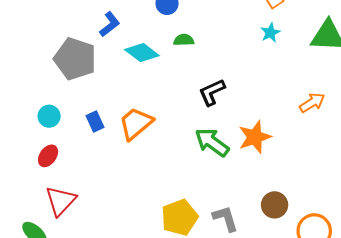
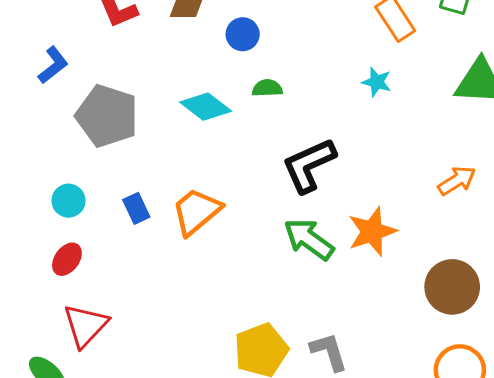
blue L-shape: (110, 24) -> (53, 65), moved
cyan star: (270, 33) -> (377, 82), moved, turned -30
black L-shape: (212, 92) -> (309, 165), size x1.4
brown circle: (275, 205) -> (452, 287), moved, size x1.4

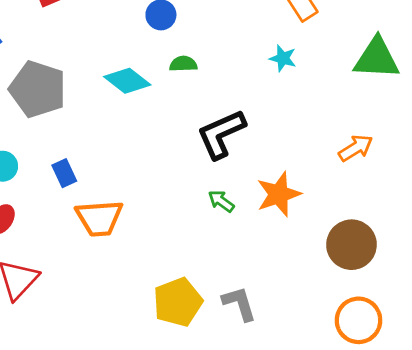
orange trapezoid: (196, 211) -> (99, 218), moved, turned -144
green arrow: (309, 239) -> (221, 201), size x0.6

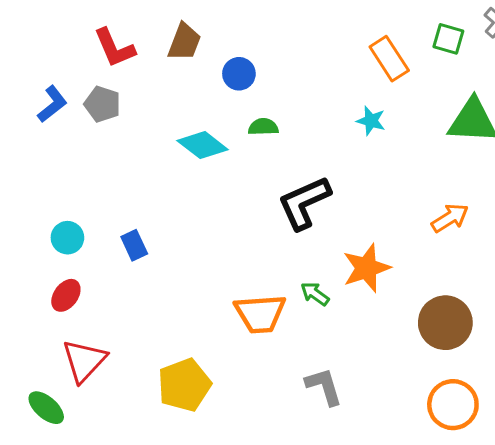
gray pentagon: (38, 89) -> (102, 104), moved, size x0.6
green arrow: (221, 201) -> (315, 294), moved
orange trapezoid: (99, 218) -> (260, 314), moved
yellow pentagon: (178, 302) -> (184, 385), moved

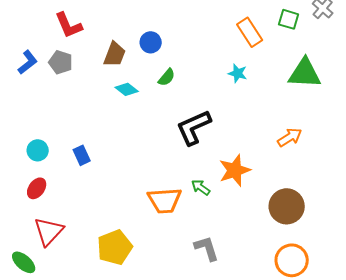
brown trapezoid: (184, 42) -> (115, 54), moved
green semicircle: (263, 127) -> (167, 77), turned 132
cyan diamond: (203, 145) -> (127, 89), size x0.7

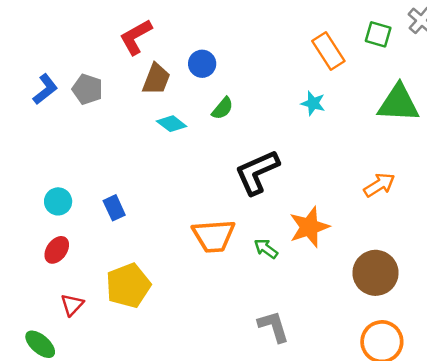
red L-shape: (69, 25) -> (136, 37), moved, turned 84
orange trapezoid: (165, 200) -> (214, 236), moved
red triangle: (49, 231) -> (72, 305), size x0.6
yellow pentagon: (115, 247) -> (128, 286), moved

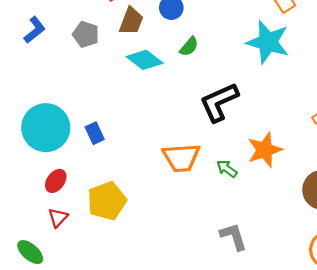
gray pentagon: (87, 89) -> (86, 34), moved
cyan star: (313, 103) -> (268, 42), size x2.0
cyan diamond: (172, 124) -> (145, 60), size x1.4
cyan circle: (58, 201) -> (46, 128), size x2.0
red ellipse: (57, 250) -> (56, 181), moved

